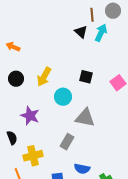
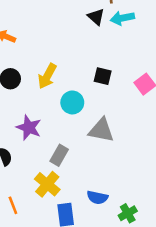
cyan arrow: (101, 33) -> (122, 18), turned -126
gray rectangle: (67, 142) -> (59, 155), moved
yellow cross: (33, 156) -> (47, 184), moved, turned -36

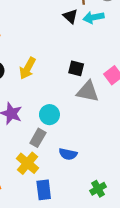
cyan circle: (72, 102) -> (49, 115), moved
gray triangle: (101, 130) -> (88, 91), moved
blue semicircle: (97, 197) -> (68, 154), moved

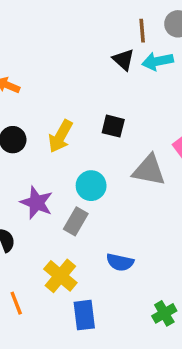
black square: (76, 68) -> (113, 126), moved
cyan circle: (49, 115) -> (91, 186), moved
gray rectangle: (38, 138) -> (76, 221), moved

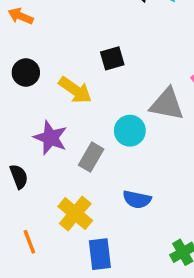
black square: (113, 126) -> (112, 58), moved, turned -30
yellow arrow: (60, 136) -> (75, 90), moved, turned -84
cyan circle: (91, 186) -> (130, 131), moved

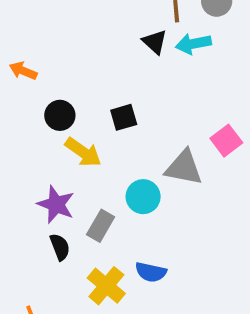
black circle: (26, 72) -> (60, 115), moved
black semicircle: (19, 176) -> (60, 247), moved
yellow cross: (75, 214) -> (106, 286), moved

